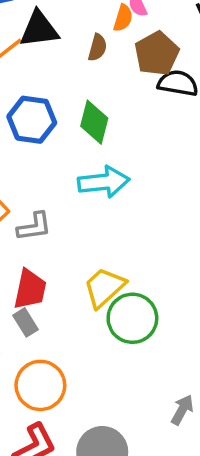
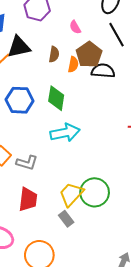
orange semicircle: (123, 18) -> (73, 65), moved
gray L-shape: (34, 227) -> (27, 163), turned 30
green circle: (132, 318) -> (95, 192), moved
gray rectangle: (25, 322) -> (66, 219), moved

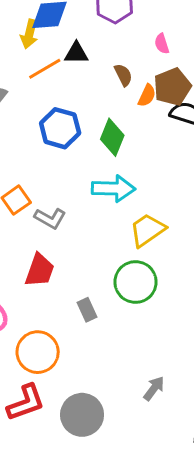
black triangle: (19, 47) -> (76, 53), size x0.7
brown semicircle: (54, 54) -> (123, 75), turned -49
yellow trapezoid: (71, 194) -> (147, 230), moved

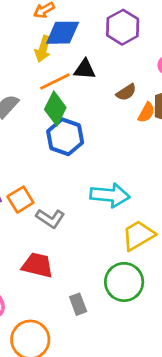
brown semicircle: (123, 75) -> (126, 92), turned 80
green diamond: (112, 137) -> (55, 109), moved
red trapezoid: (40, 270) -> (37, 265), turned -100

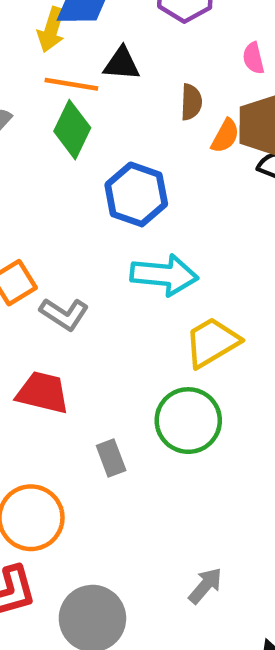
orange line: (55, 82) -> (71, 84), turned 36
brown semicircle: (126, 92) -> (191, 102), turned -55
blue hexagon: (65, 137) -> (136, 194), moved

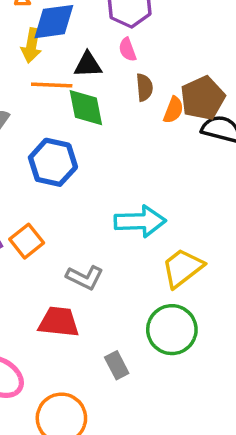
pink semicircle: (253, 58) -> (127, 50), moved
green diamond: (72, 130) -> (86, 108), moved, turned -30
blue hexagon: (136, 194) -> (53, 162), moved
gray L-shape: (64, 314) -> (85, 278), moved

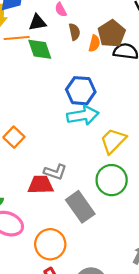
blue hexagon: (53, 162) -> (81, 91), moved
gray L-shape: (85, 278) -> (55, 172), moved
gray rectangle: (117, 365) -> (80, 207), size x1.8

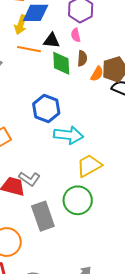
green diamond: (40, 49) -> (61, 63), moved
blue hexagon: (81, 91) -> (46, 108), moved

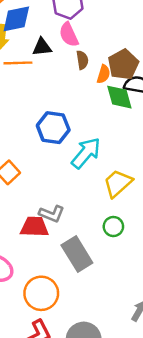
pink semicircle: (76, 35) -> (69, 35), size x1.5
green diamond: (61, 63) -> (119, 97), moved
cyan arrow: (68, 135) -> (86, 153), turned -44
green circle: (78, 200) -> (113, 227), size x0.6

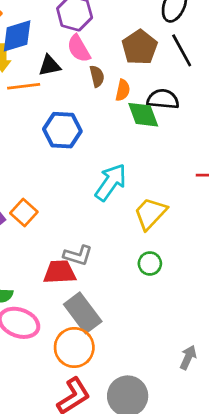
brown pentagon: (123, 65) -> (140, 47), moved
blue hexagon: (53, 128) -> (62, 130), moved
gray rectangle: (77, 254) -> (83, 313), moved

